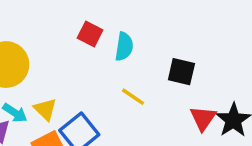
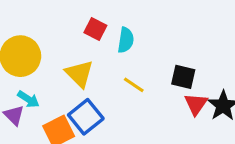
black square: (181, 72) -> (183, 77), moved
yellow triangle: (45, 109) -> (79, 74), moved, size x1.4

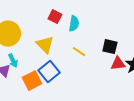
cyan arrow: (28, 99) -> (13, 61), turned 32
red triangle: (196, 104) -> (118, 64), turned 49

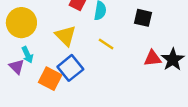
black square: (110, 47) -> (143, 18), moved
orange square: (32, 81) -> (50, 79), turned -36

